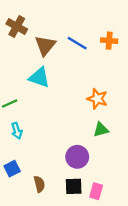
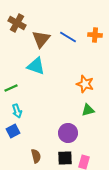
blue square: (12, 169) -> (13, 131), moved

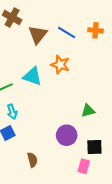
cyan triangle: (36, 66) -> (32, 76), moved
orange star: (85, 84) -> (60, 65), moved
black square: (65, 158) -> (94, 147), moved

